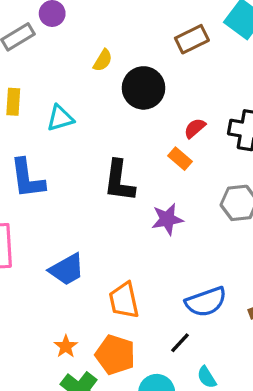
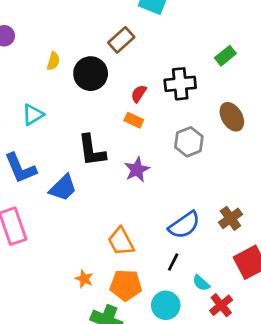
brown rectangle: (192, 39) -> (121, 40), moved
blue trapezoid: (67, 269) -> (63, 188), moved
orange star: (66, 346) -> (84, 279), moved

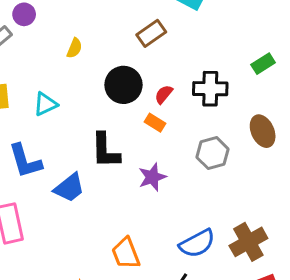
black circle: (91, 74) -> (123, 85), moved
brown cross: (230, 218) -> (248, 242), size x1.4

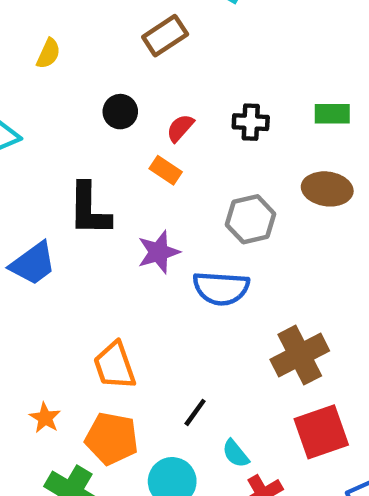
green rectangle: (263, 64) -> (332, 114), moved, turned 30
black circle: (123, 85) -> (120, 112), size x0.6
black cross: (210, 89) -> (251, 122), size x0.7
brown ellipse: (263, 131) -> (327, 189), turned -60
blue semicircle: (197, 243) -> (221, 288), moved, turned 30

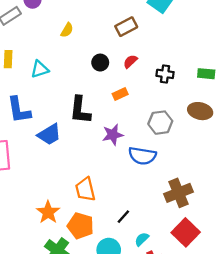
red semicircle: (180, 128) -> (130, 61), moved
orange rectangle: (166, 170) -> (120, 94), turned -64
orange star: (45, 418) -> (48, 212), size x1.5
red square: (321, 432) -> (186, 232), turned -32
cyan semicircle: (236, 454) -> (142, 239), turned 80

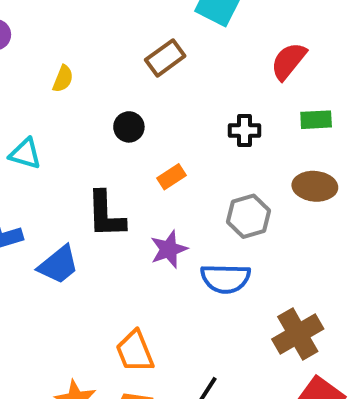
red semicircle: (130, 61) -> (288, 61), moved, size x1.5
cyan triangle: (40, 69) -> (25, 154), turned 42

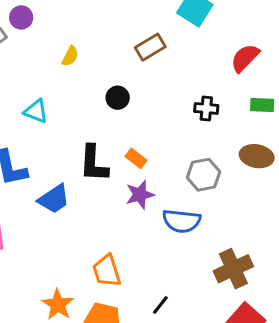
orange rectangle: (171, 177) -> (136, 158), moved, turned 65

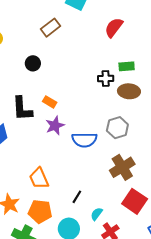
green rectangle: (262, 105) -> (127, 66), moved
black cross: (206, 108) -> (106, 78), moved
gray hexagon: (204, 175) -> (117, 128), moved

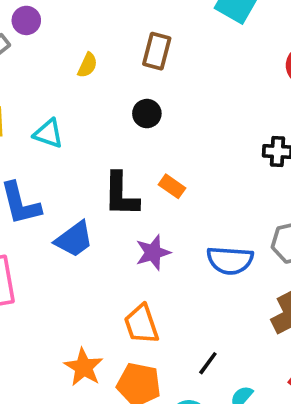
brown rectangle: (50, 28) -> (157, 51), moved, turned -42
purple star: (55, 126) -> (153, 253), moved

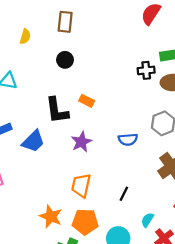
blue semicircle: (230, 260) -> (128, 139), size x0.7
orange trapezoid: (141, 324) -> (81, 186), turned 40
black line: (208, 363) -> (124, 194), moved

